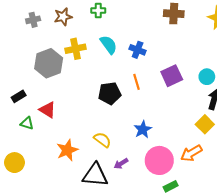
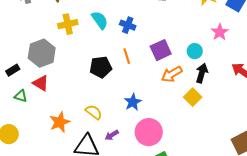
gray hexagon: (49, 63) -> (42, 53), moved
orange arrow: (191, 153) -> (172, 74), moved

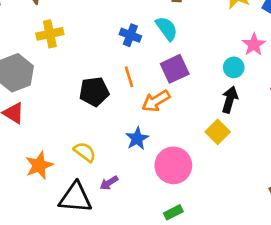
cyan semicircle: (100, 20) -> (167, 29), moved
cyan circle: (195, 51) -> (234, 67), moved
orange arrow: (172, 74) -> (156, 101), moved
pink circle: (149, 132) -> (173, 165), moved

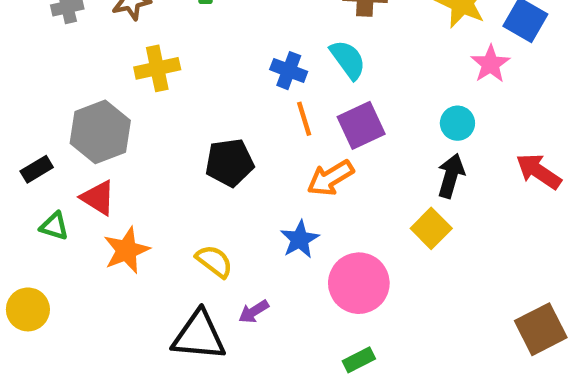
pink star: (254, 45) -> (490, 64), moved
orange line: (129, 77) -> (304, 119), moved
orange star: (39, 165) -> (127, 250), moved

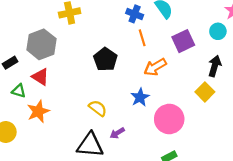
cyan circle: (457, 123) -> (218, 31), moved
purple square: (361, 125) -> (183, 41), moved
black pentagon: (230, 163) -> (105, 59), turned -30
orange star: (127, 250) -> (38, 111), moved

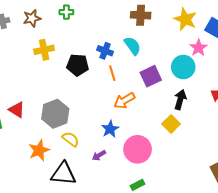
cyan circle: (218, 31) -> (183, 67), size x1.5
gray hexagon: (41, 44) -> (55, 114), moved
black pentagon: (105, 59) -> (78, 65), moved, turned -30
orange star: (38, 111) -> (39, 150), moved
purple arrow: (117, 133) -> (99, 155), moved

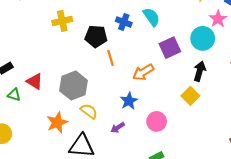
orange line: (112, 73) -> (110, 58), moved
pink circle: (138, 149) -> (157, 121), size x0.7

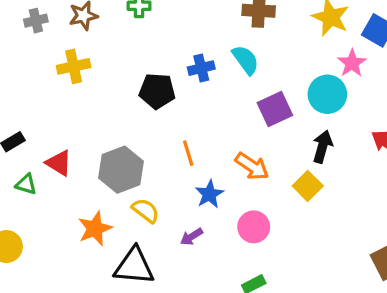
yellow cross: (62, 21) -> (74, 66), moved
blue cross: (124, 22) -> (201, 68), turned -35
orange line: (110, 58) -> (188, 153), moved
orange arrow: (143, 72) -> (252, 166), moved, turned -115

